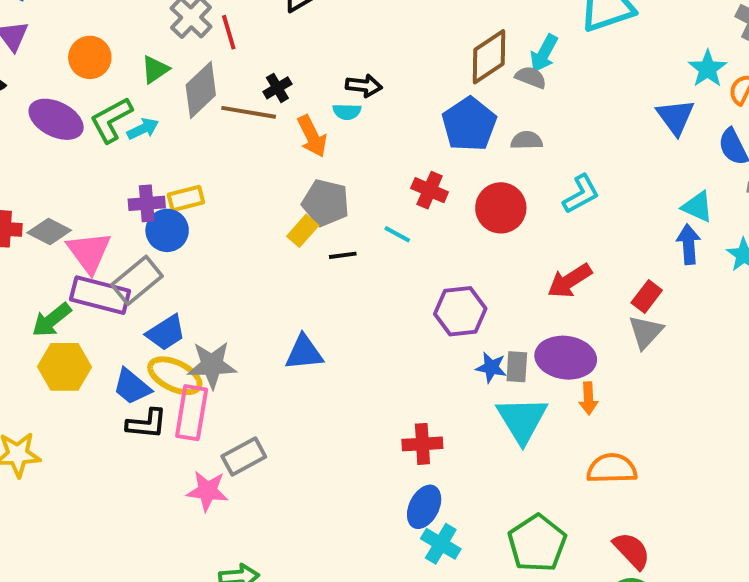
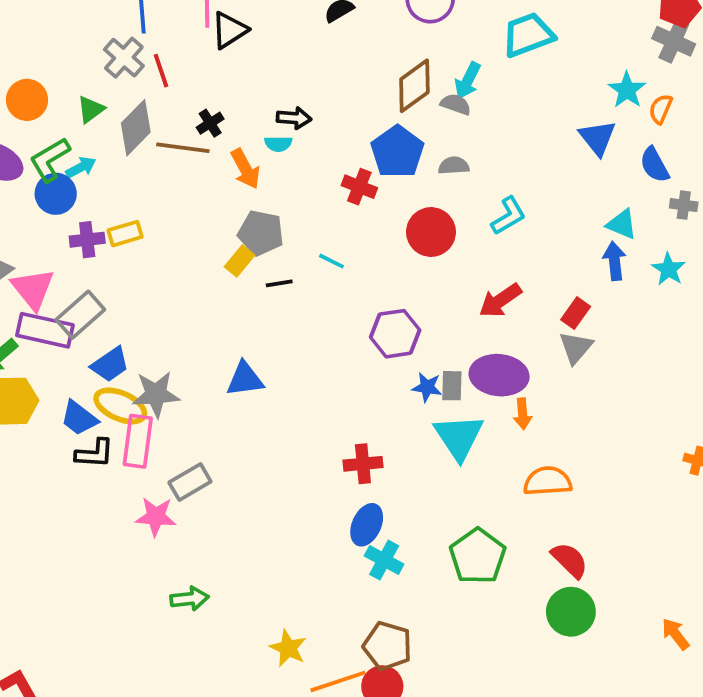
red cross: (430, 190) -> (359, 187), moved
blue circle: (167, 230) -> (56, 194), moved

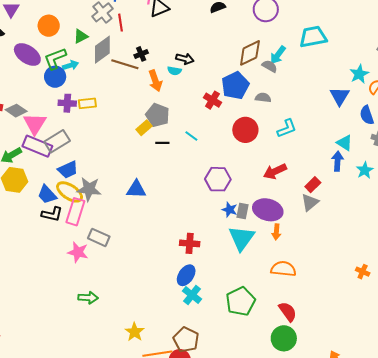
gray rectangle: (190, 482) -> (99, 237), turned 45

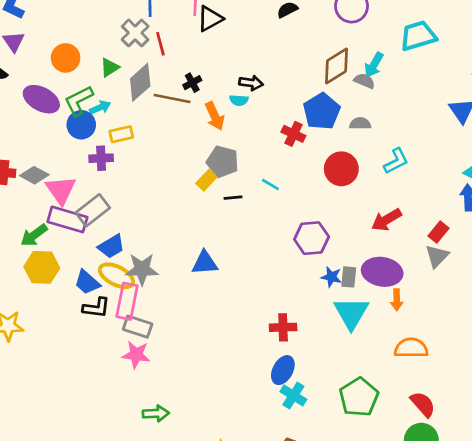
yellow rectangle: (87, 103) -> (121, 134), moved
gray rectangle: (99, 237) -> (138, 327), moved

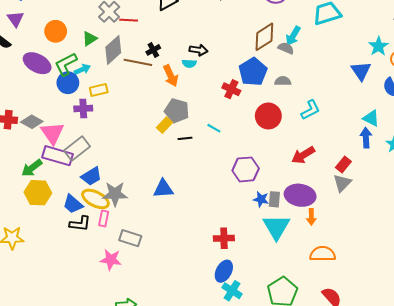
red line: (160, 44) -> (129, 20), turned -72
pink rectangle: (127, 301) -> (104, 219), size x0.6
gray rectangle: (138, 327) -> (130, 238), moved

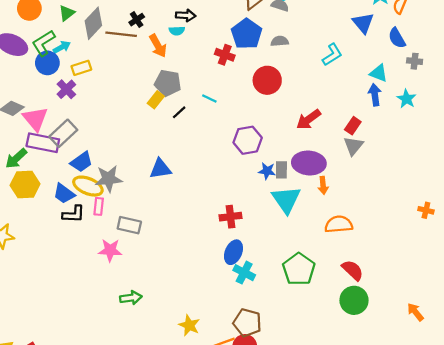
purple cross: (83, 108) -> (66, 89), turned -36
cyan L-shape: (310, 110) -> (332, 55), moved
black line: (185, 138) -> (179, 112), turned -32

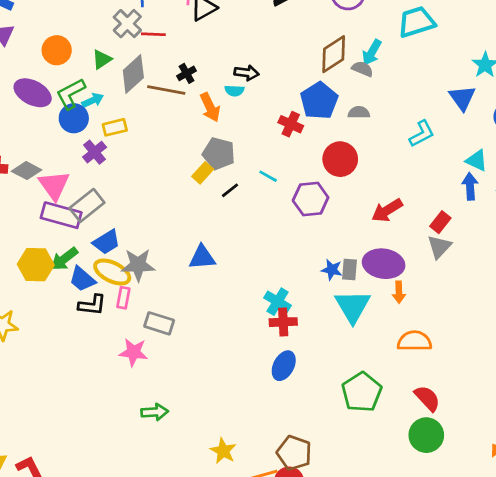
purple hexagon: (248, 140) -> (311, 199), moved
green arrow: (16, 158) -> (64, 259), moved
cyan cross: (244, 273) -> (278, 302), moved

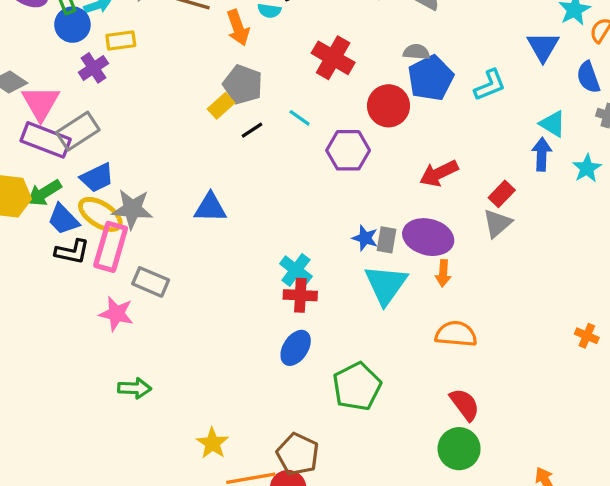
blue pentagon: (319, 101) -> (431, 78), moved
red cross: (291, 124) -> (333, 58), size x1.4
pink rectangle: (123, 298) -> (111, 247), size x1.8
green pentagon: (362, 392) -> (357, 387), moved

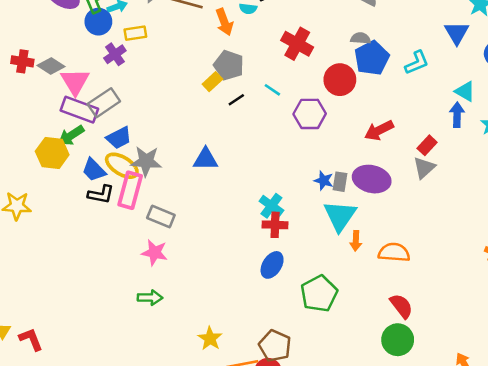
green arrow: (44, 193) -> (71, 136), moved
orange arrow: (443, 273) -> (356, 241), moved
pink star: (116, 314) -> (155, 253), moved

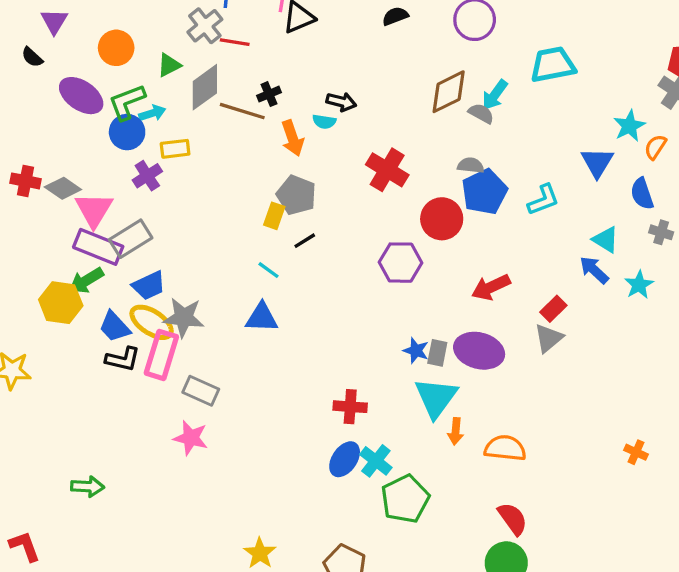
yellow rectangle: (212, 82) -> (274, 216), turned -30
cyan line: (272, 90) -> (268, 270), moved
blue arrow: (457, 115) -> (594, 270), turned -50
cyan cross: (271, 206) -> (376, 461), moved
green arrow: (150, 298) -> (88, 487), moved

